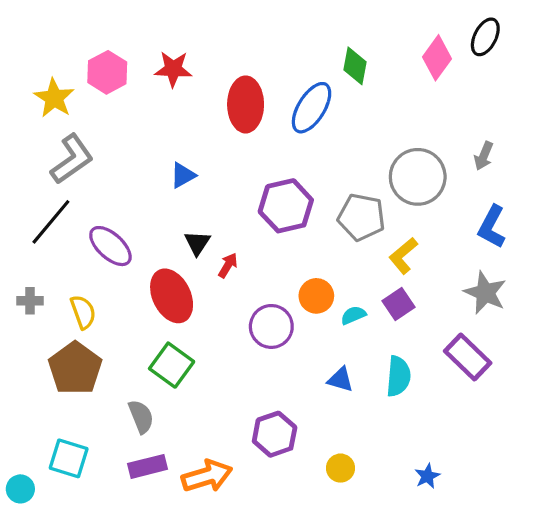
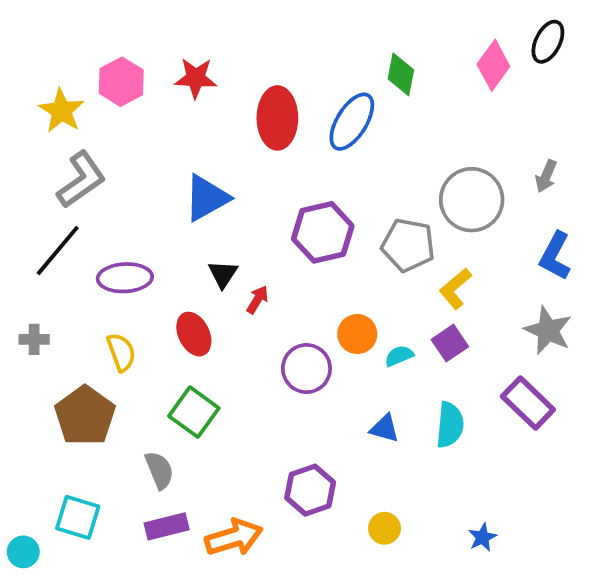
blue triangle: (183, 175) -> (207, 198), size x1.6
purple ellipse: (110, 246) -> (125, 278), turned -45
red ellipse: (172, 296) -> (194, 334), size x0.7
yellow semicircle: (83, 312) -> (121, 352), moved

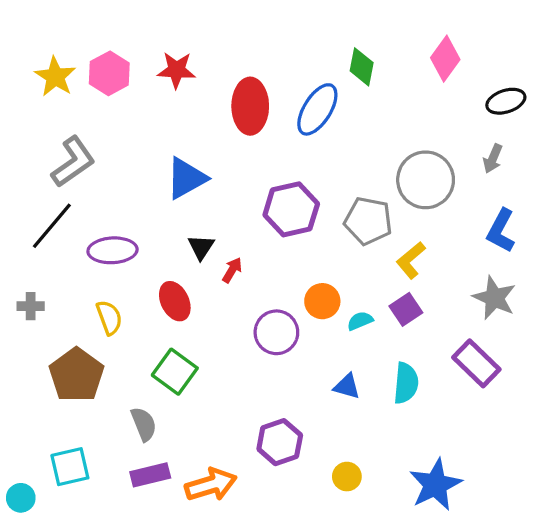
black ellipse: (548, 42) -> (506, 101), moved, turned 45
yellow star: (61, 111) -> (55, 77), moved
cyan square: (78, 517) -> (70, 467), turned -30
blue star: (483, 537) -> (435, 485), size x2.0

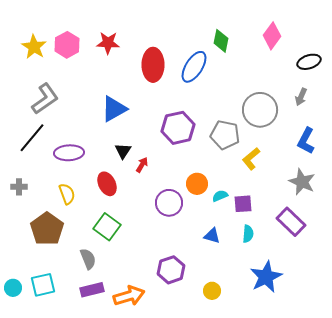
purple square: (406, 309) -> (243, 204), moved, turned 30
cyan semicircle: (406, 383) -> (248, 234), size x0.7
blue star: (435, 485) -> (266, 277), moved
cyan circle: (21, 498) -> (13, 288), moved

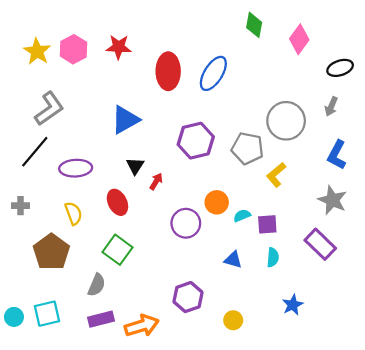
green diamond: (221, 41) -> (254, 25), moved
gray semicircle: (88, 259) -> (97, 285), turned 45
blue star: (266, 277) -> (293, 305), size x0.6

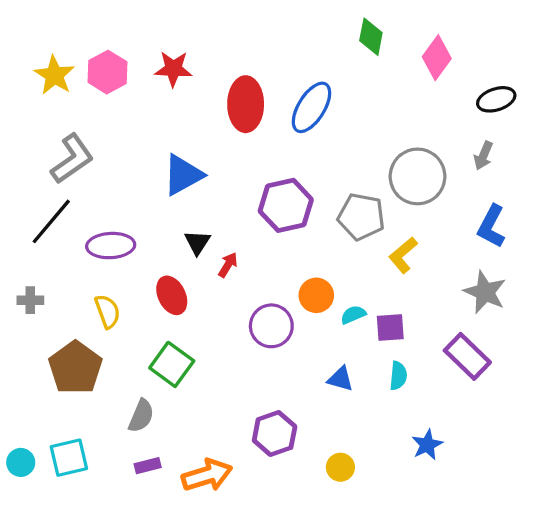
purple rectangle: (101, 319) -> (148, 466), size x0.7

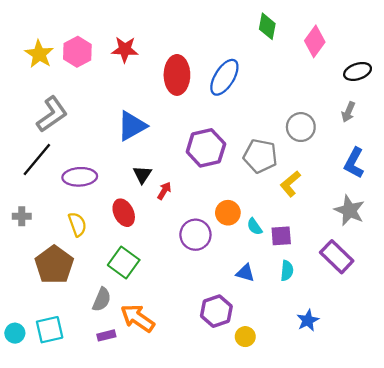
gray circle: (418, 176) -> (301, 127), size x0.7
cyan semicircle: (353, 315) -> (255, 227), turned -102
purple hexagon: (275, 434) -> (216, 311), moved
orange arrow: (207, 475) -> (138, 318), moved, turned -128

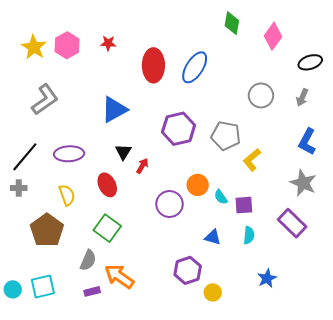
red star: (125, 49) -> (108, 43), size x0.7
gray circle: (301, 127) -> (261, 95), moved
black line: (37, 159) -> (25, 157), moved

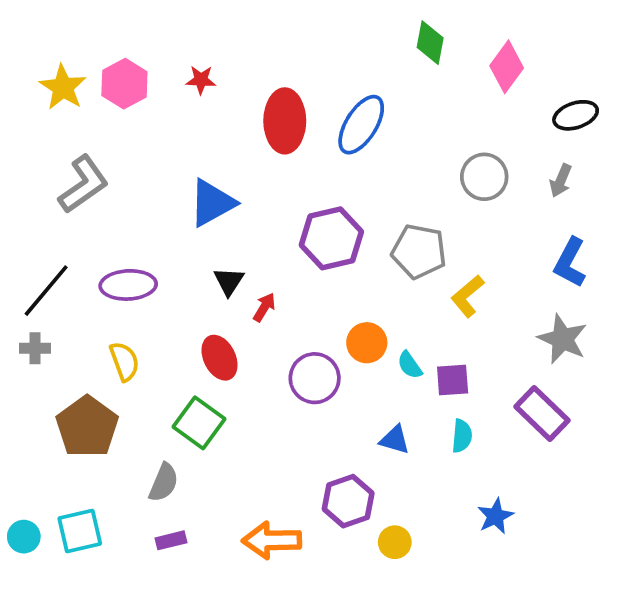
red ellipse: (107, 185) -> (220, 358), moved
orange arrow: (119, 276) -> (272, 540), moved, turned -36

